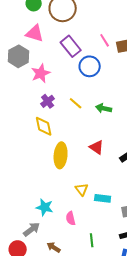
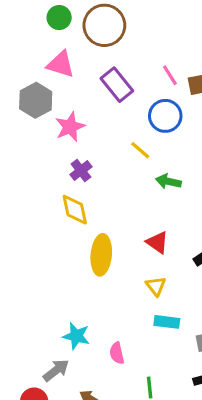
blue circle: (90, 66) -> (165, 116), moved
yellow line: (76, 103) -> (140, 150), moved
yellow triangle: (82, 189) -> (156, 286), moved

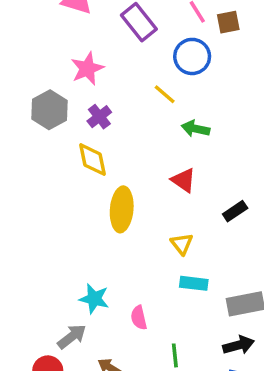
gray hexagon: (36, 100) -> (50, 110), moved
red triangle: (157, 242) -> (184, 180), moved

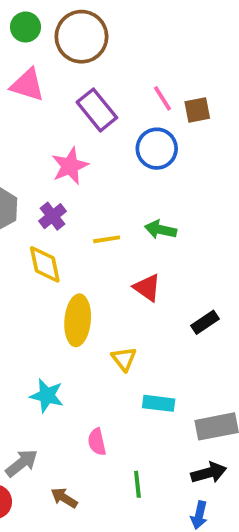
pink star: (87, 69) -> (70, 166), moved
yellow line: (165, 94) -> (107, 239), moved, turned -50
yellow triangle: (182, 244) -> (124, 359), moved
cyan star: (94, 299) -> (47, 396), moved

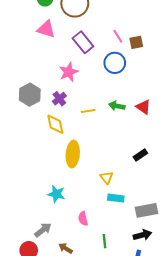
red triangle: (147, 288) -> (143, 107), moved
yellow triangle: (124, 359) -> (107, 178), moved

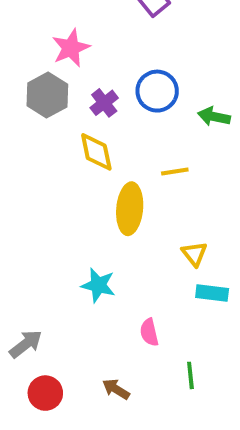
blue circle: (115, 63) -> (157, 91), moved
pink star: (69, 72) -> (71, 48), moved
yellow line: (88, 111) -> (175, 171), moved
gray arrow: (43, 230) -> (26, 344), moved

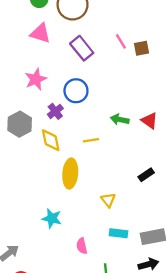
blue circle: (157, 91) -> (76, 91), moved
gray hexagon: (47, 95) -> (20, 124), moved
yellow line: (175, 171) -> (91, 140), moved
cyan rectangle: (212, 293) -> (119, 233), moved

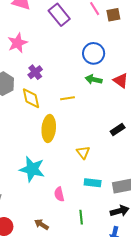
blue circle: (76, 91) -> (94, 53), moved
cyan star: (52, 218) -> (32, 169), size x1.4

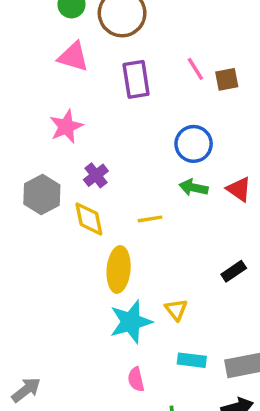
purple rectangle: (59, 15) -> (136, 79), turned 30
cyan star: (32, 169) -> (131, 322), moved, turned -30

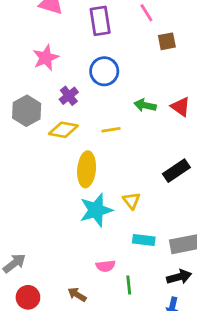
brown square: (227, 79) -> (167, 41), moved
blue circle: (194, 144) -> (104, 71), moved
yellow diamond: (89, 219) -> (63, 130), turned -68
black rectangle: (234, 271) -> (176, 171), size x1.4
pink semicircle: (136, 379) -> (106, 266), moved, turned -84

